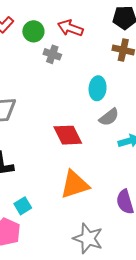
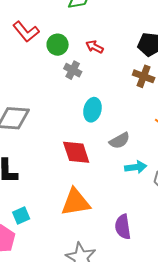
red arrow: (70, 28) -> (94, 47), size x0.7
cyan ellipse: (98, 88) -> (92, 110), moved

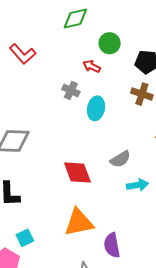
green circle: (58, 45) -> (110, 43), moved
cyan ellipse: (92, 110) -> (96, 108), moved
purple semicircle: (123, 227) -> (112, 245), moved

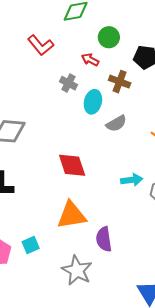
red L-shape: (23, 54) -> (41, 45), moved
brown cross: (142, 94) -> (120, 82), moved
gray semicircle: (120, 159) -> (116, 123), moved
cyan square: (25, 238) -> (31, 245), moved

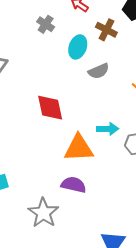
gray cross: (68, 83) -> (46, 24), moved
orange triangle: (72, 215) -> (79, 148), moved
purple semicircle: (104, 239) -> (74, 185), turned 105

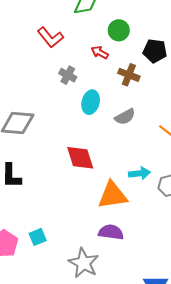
cyan ellipse: (78, 47) -> (91, 102), moved

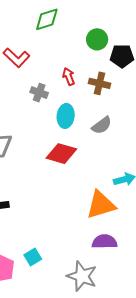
green circle: (119, 30) -> (97, 39), moved
red arrow: (100, 52) -> (69, 76), moved, turned 48
red diamond: (80, 158) -> (61, 154), moved, turned -48

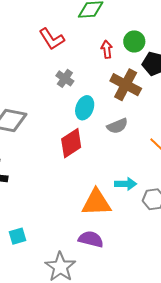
red arrow: (69, 76) -> (107, 49), moved
brown cross: (99, 83) -> (126, 85), size x1.4
red diamond: (61, 154) -> (71, 143), turned -64

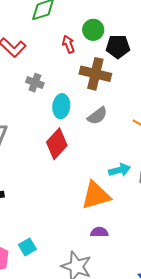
purple semicircle: (91, 239) -> (99, 232), size x0.7

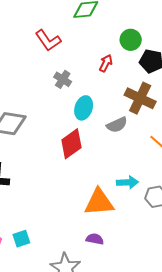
red arrow: (68, 44) -> (106, 63), moved, turned 36
brown cross: (95, 74) -> (140, 98), moved

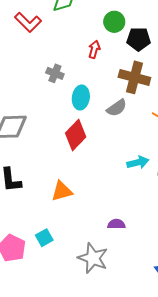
red L-shape: (48, 40) -> (28, 22), moved
orange triangle: (99, 202) -> (62, 191), moved, size x0.7

